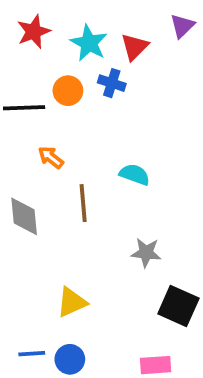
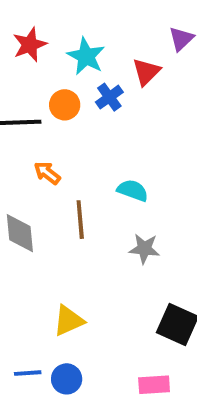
red triangle: (135, 47) -> (146, 72), moved
blue cross: (112, 83) -> (109, 97), turned 36
gray star: (146, 253) -> (144, 249), moved

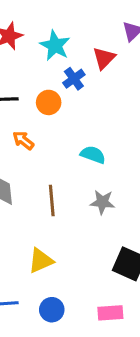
orange circle: (65, 105) -> (49, 102), moved
brown line: (80, 220) -> (52, 201), moved
blue circle: (67, 379) -> (52, 310), moved

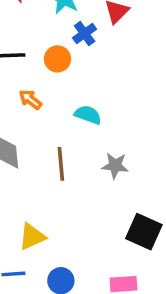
cyan semicircle: (93, 155) -> (88, 115), moved
yellow triangle: (41, 261) -> (32, 237), moved

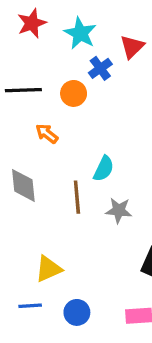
cyan semicircle: (88, 115) -> (104, 169), moved, turned 96
gray star: (115, 166) -> (119, 210), moved

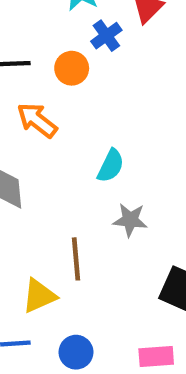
orange arrow: (47, 134) -> (37, 120), size x1.4
brown line: (77, 197) -> (76, 259), moved

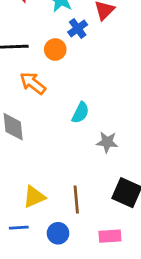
gray star: (130, 220) -> (107, 142), moved
brown line: (76, 259) -> (76, 200), moved

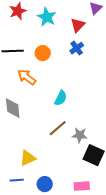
blue cross: (78, 28) -> (77, 48), moved
gray star: (107, 142) -> (80, 135), moved
brown line: (76, 200) -> (58, 128), moved, turned 54

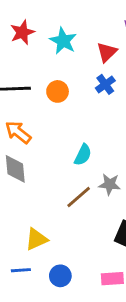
orange arrow: (27, 77) -> (18, 132), moved
gray star: (80, 135) -> (110, 184), moved

